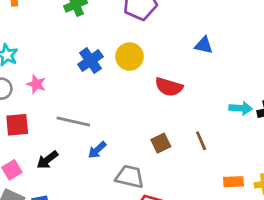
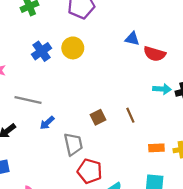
red semicircle: (169, 87) -> (155, 54), moved
gray trapezoid: (130, 177) -> (73, 144), turned 65

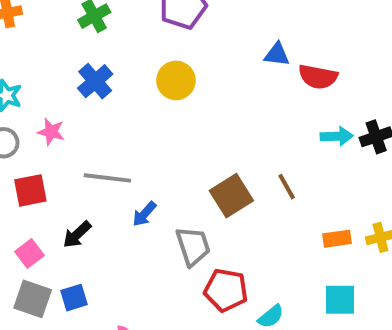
blue cross: (42, 51) -> (95, 81), moved
brown square: (98, 117) -> (231, 196), size x1.5

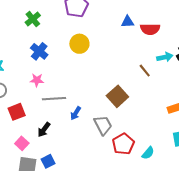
pink star: (51, 132) -> (37, 80), moved
brown line: (287, 187) -> (145, 71), moved
red pentagon: (226, 290) -> (123, 144), turned -30

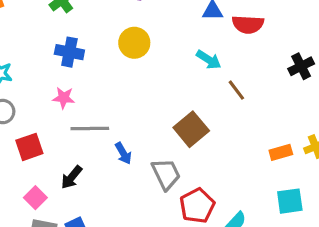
blue cross: (39, 51) -> (69, 52), turned -30
cyan arrow: (165, 57) -> (209, 60), moved, turned 42
blue arrow: (76, 113) -> (123, 153), turned -64

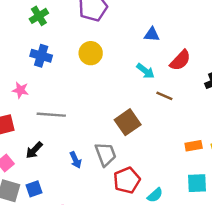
red semicircle: (248, 24) -> (180, 60), moved, turned -55
brown line: (236, 90) -> (164, 96), turned -35
pink star: (64, 98) -> (20, 90), moved
blue arrow: (123, 153) -> (76, 160), moved

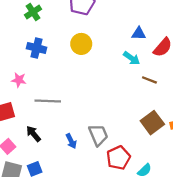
blue triangle: (152, 35) -> (139, 34), moved
brown square: (128, 122) -> (152, 123), moved
black arrow: (34, 150) -> (33, 134), turned 98

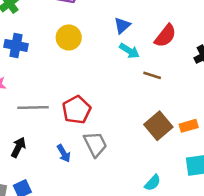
blue triangle: (139, 34) -> (122, 26), moved, turned -40
black arrow: (33, 134) -> (18, 147), turned 70
red pentagon: (118, 158) -> (77, 110), moved

